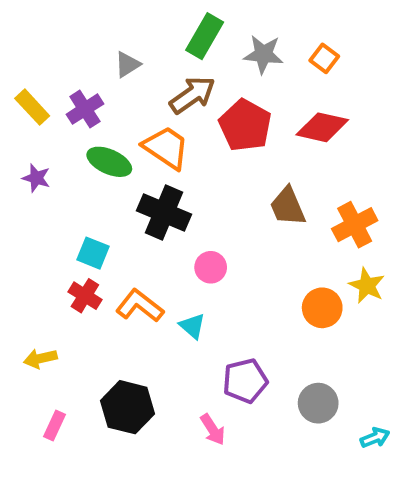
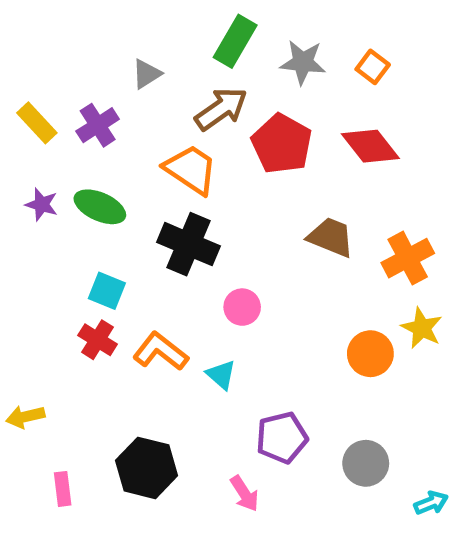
red diamond: (322, 127) -> (370, 146), turned 39
green ellipse: (109, 162) -> (100, 207), moved
brown trapezoid: (288, 206) -> (331, 237), turned 135
yellow arrow: (40, 359) -> (25, 417), moved
pink rectangle: (54, 425) -> (63, 489), turned -32

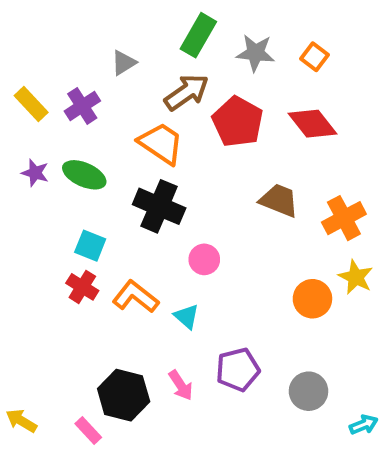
yellow arrow: (25, 417) -> (21, 421), moved, turned 44
pink rectangle: (63, 489) -> (88, 431), moved, turned -36
pink arrow: (244, 494) -> (181, 385), moved

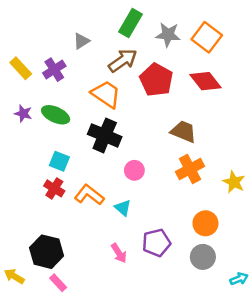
orange square: (314, 57) -> (207, 37), size x1.6
orange cross: (344, 218) -> (190, 169), moved
orange circle: (312, 299) -> (205, 223), moved
black hexagon: (124, 395) -> (47, 252), moved

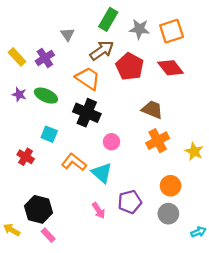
orange square: (207, 37) -> (172, 31), turned 35
gray triangle: (81, 41) -> (67, 34), turned -32
red cross: (54, 188) -> (26, 157), moved
cyan triangle: (123, 208) -> (102, 173), size x1.5

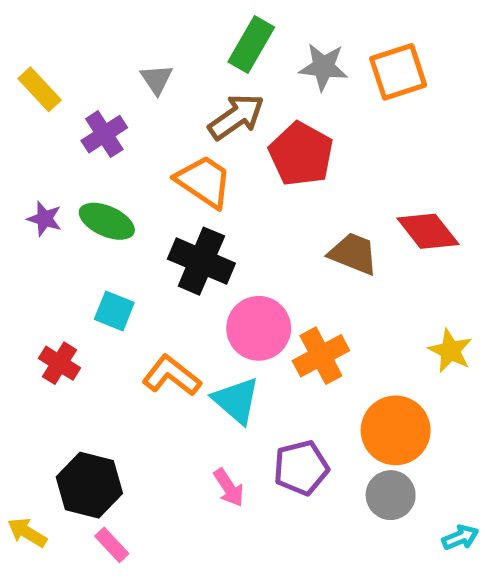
yellow rectangle: (17, 57) -> (40, 89), moved
red diamond: (171, 68) -> (428, 231), moved
orange cross: (158, 141) -> (321, 356), moved
pink circle: (111, 142) -> (259, 328), size x1.6
orange circle: (171, 186) -> (396, 430), size x1.4

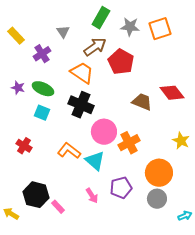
cyan square: (114, 311) -> (42, 113), moved
pink rectangle: (112, 545) -> (58, 207), moved

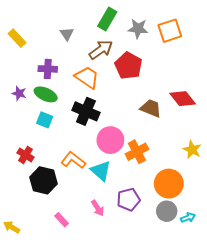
purple cross: (42, 54) -> (48, 69), moved, turned 36
black hexagon: (36, 195) -> (43, 180), moved
cyan arrow: (185, 216) -> (188, 218), moved

